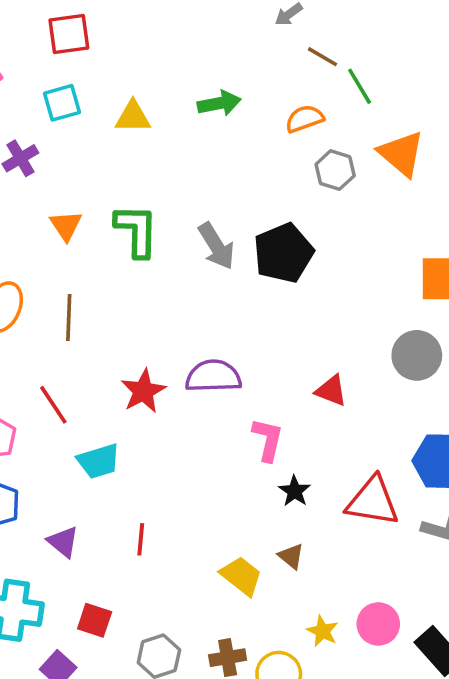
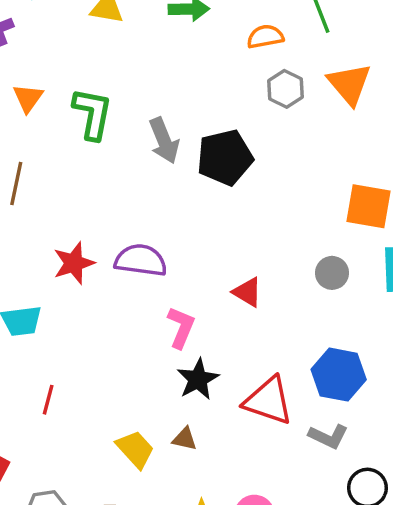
gray circle: (417, 355) -> (332, 273), size x0.7
black star: (295, 491) -> (198, 379), size x1.4
brown triangle: (291, 556) -> (185, 439), turned -36

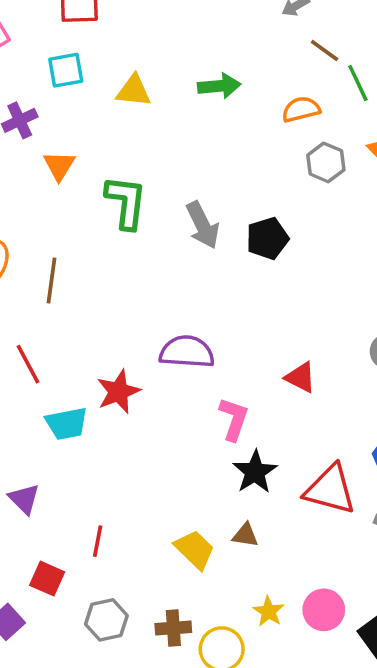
orange triangle: (28, 98) -> (59, 166), moved
black pentagon: (225, 157) -> (267, 238), size x0.7
red star: (74, 263) -> (118, 392), moved
red line: (48, 400) -> (98, 541), moved

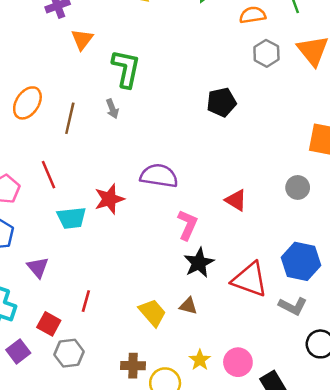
gray arrow: (203, 225) -> (112, 109), moved, size x0.6
gray hexagon: (106, 620) -> (69, 353), moved

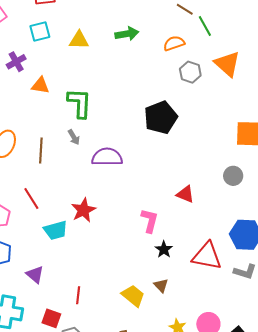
orange triangle: (82, 39) -> (40, 86), turned -48
black pentagon: (221, 102) -> (161, 117), size x1.4
purple semicircle: (159, 176) -> (107, 157), moved
black star: (199, 263) -> (164, 249), size x0.7
brown triangle: (188, 306) -> (161, 285), turned 42

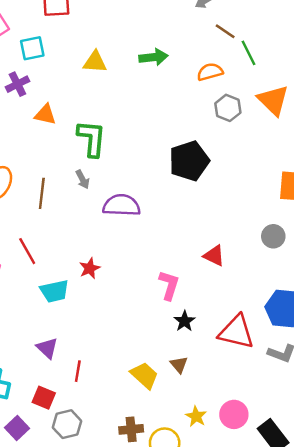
cyan square: (40, 32) -> (32, 48), moved
red star: (83, 210) -> (90, 268), size x0.7
purple triangle: (35, 275) -> (47, 348), moved

